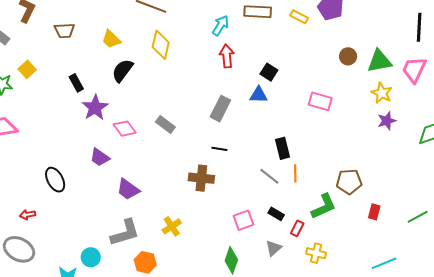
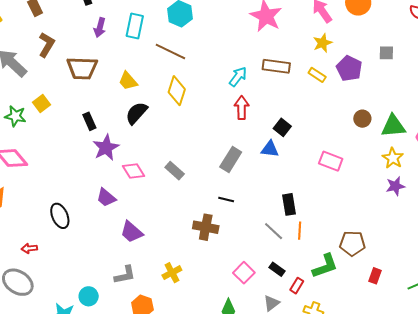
brown trapezoid: (64, 31) -> (82, 68), size x1.5
pink square: (243, 220) -> (244, 273), turned -30
gray L-shape: (125, 233) -> (125, 275), size x0.7

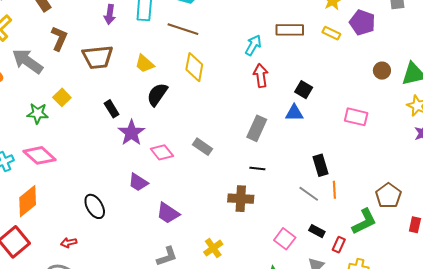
brown pentagon: (352, 243) -> (388, 196), turned -30

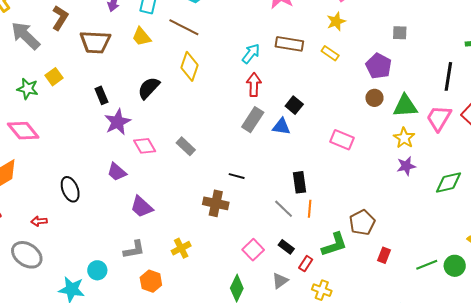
purple pentagon: (362, 22) -> (379, 66), moved
yellow trapezoid: (145, 64) -> (141, 37), moved
gray rectangle: (257, 128) -> (253, 120), moved

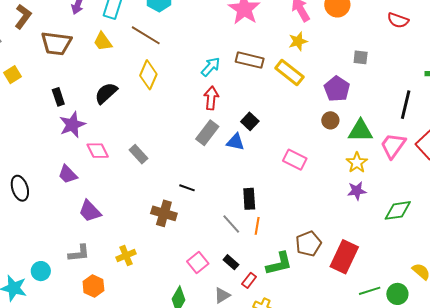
yellow rectangle: (330, 53) -> (289, 73), size x1.6
red rectangle: (384, 255) -> (344, 257), moved, size x2.0

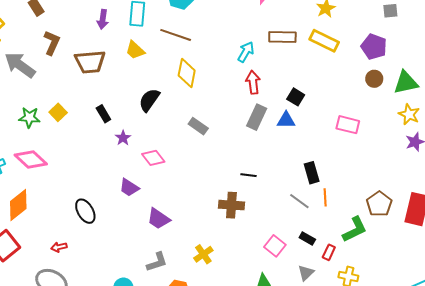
yellow square: (13, 75) -> (58, 112), moved
purple star: (72, 125) -> (123, 138), size x0.6
gray rectangle: (138, 154) -> (198, 126), moved

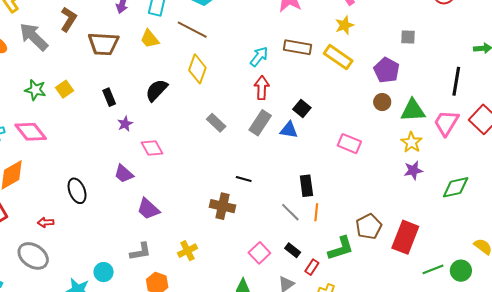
gray rectangle: (198, 126) -> (216, 123), moved

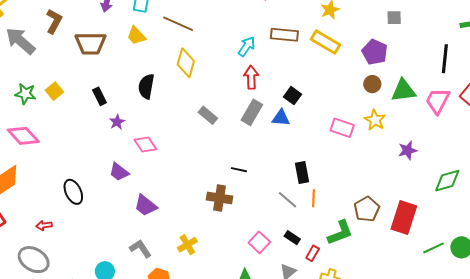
black semicircle: (156, 90) -> (146, 86), turned -30
yellow star: (411, 142) -> (375, 120), moved
green diamond: (456, 187) -> (447, 181), moved
gray L-shape: (140, 252) -> (140, 249), turned -110

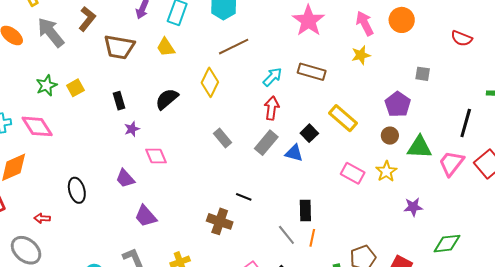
brown line: (178, 24) -> (234, 47), moved, turned -60
yellow rectangle: (325, 42) -> (343, 118), moved
black semicircle: (146, 86) -> (167, 99), turned 30
green star: (25, 94) -> (46, 85), turned 30

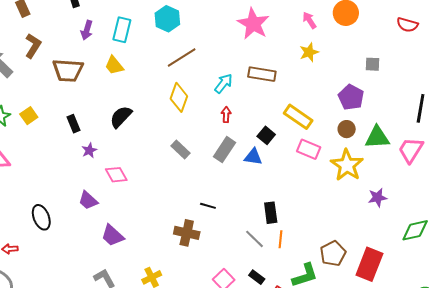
pink arrow: (365, 23) -> (309, 20), size x0.7
yellow diamond: (210, 82) -> (179, 97), moved
red arrow: (272, 108) -> (226, 115), size x0.7
yellow star: (386, 171) -> (347, 165), size x1.5
pink rectangle: (353, 173) -> (309, 149), moved

